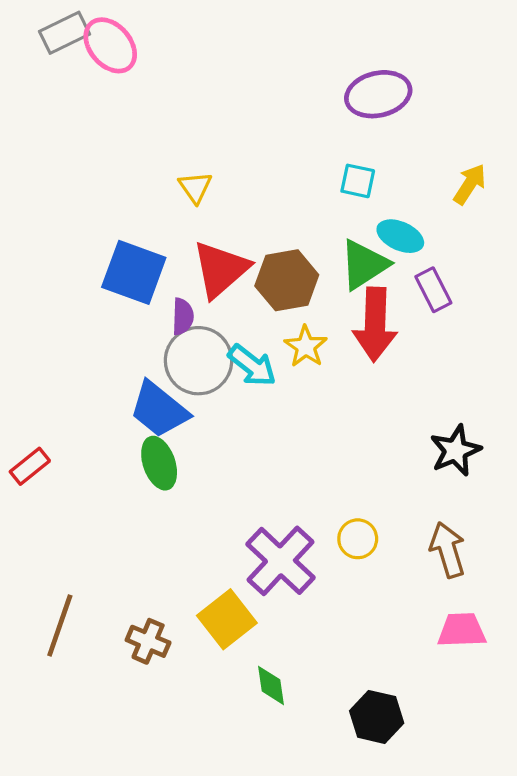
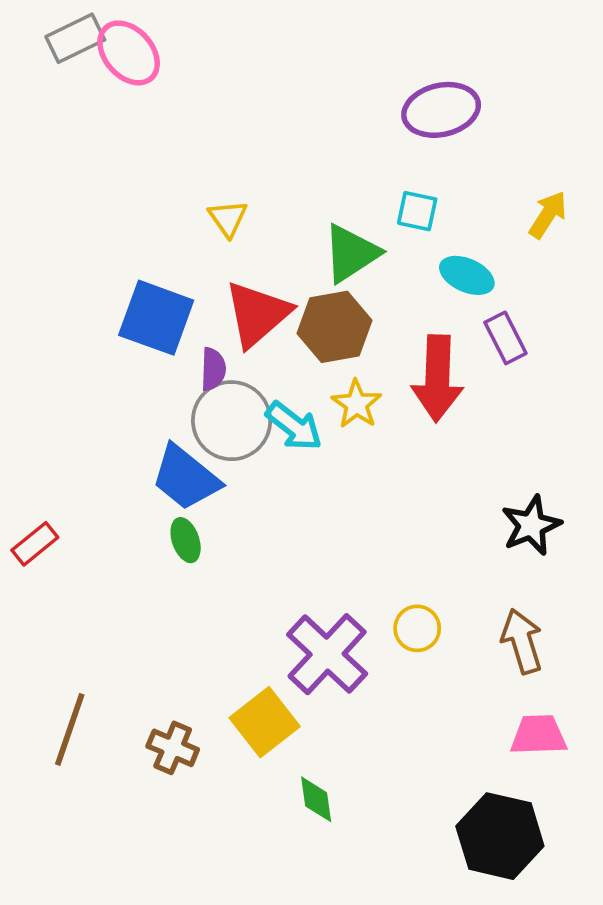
green triangle: (364, 264) -> (351, 253), moved
green ellipse: (159, 463) -> (186, 540), size x0.7
black hexagon: (377, 717) -> (500, 836), moved, size x1.4

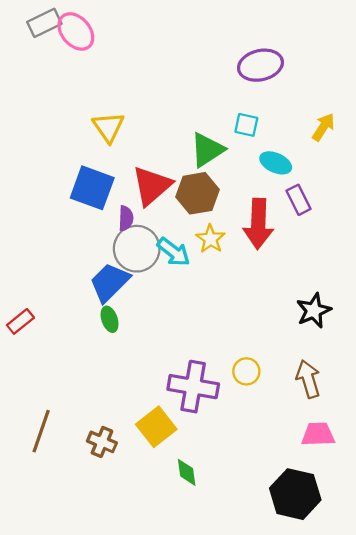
yellow triangle: (228, 218) -> (108, 127), moved, size x1.4
blue trapezoid: (186, 478) -> (110, 282), turned 96
purple cross: (327, 654) -> (193, 387), turned -33

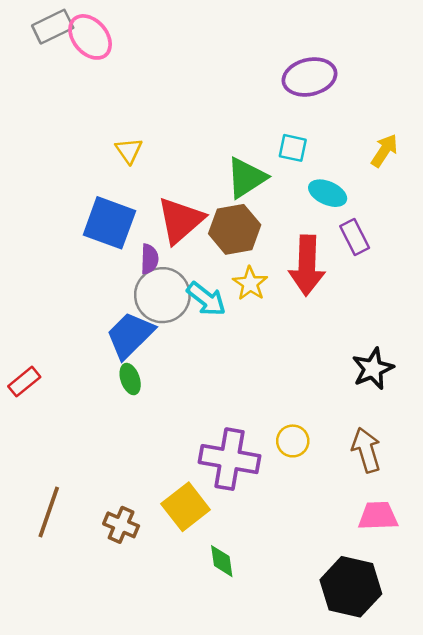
yellow triangle: (108, 127) -> (129, 151), size x0.7

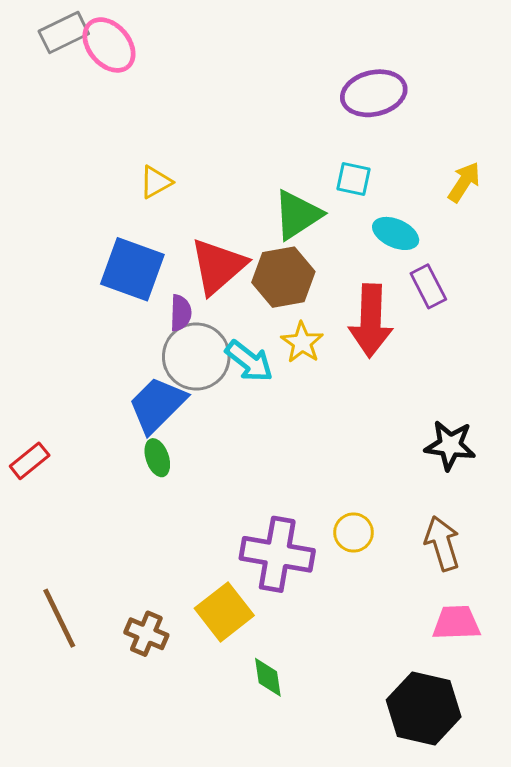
yellow triangle: (129, 151) -> (156, 182), turned 36
black star: (373, 369) -> (450, 445), turned 30
brown line: (49, 512) -> (59, 618), turned -45

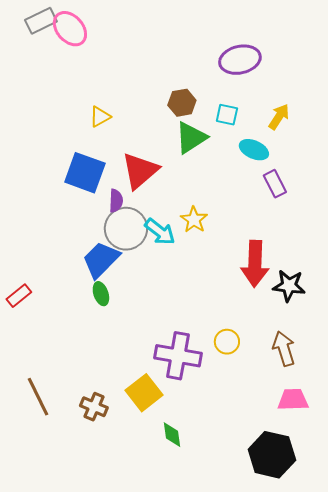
yellow arrow: (464, 182) -> (279, 117), moved
brown hexagon: (283, 277) -> (182, 103), moved, size x0.7
red arrow: (371, 321) -> (255, 264), moved

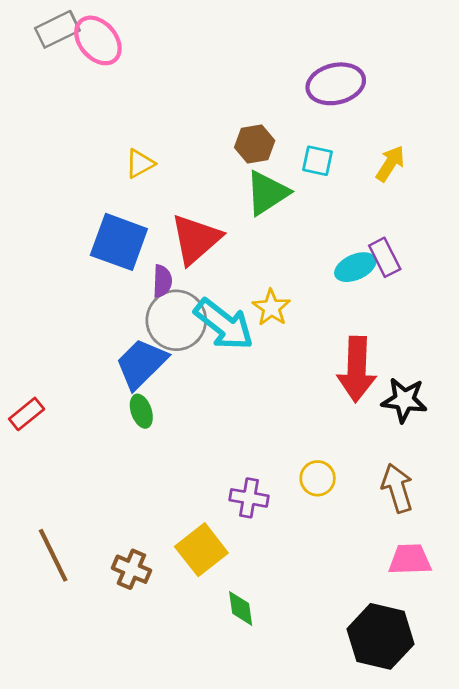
cyan ellipse: (254, 150) -> (355, 267), moved, turned -48
cyan arrow: (160, 232) -> (224, 324), size x1.4
purple cross: (178, 356) -> (249, 498), size x0.6

